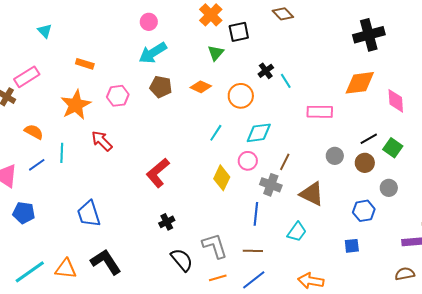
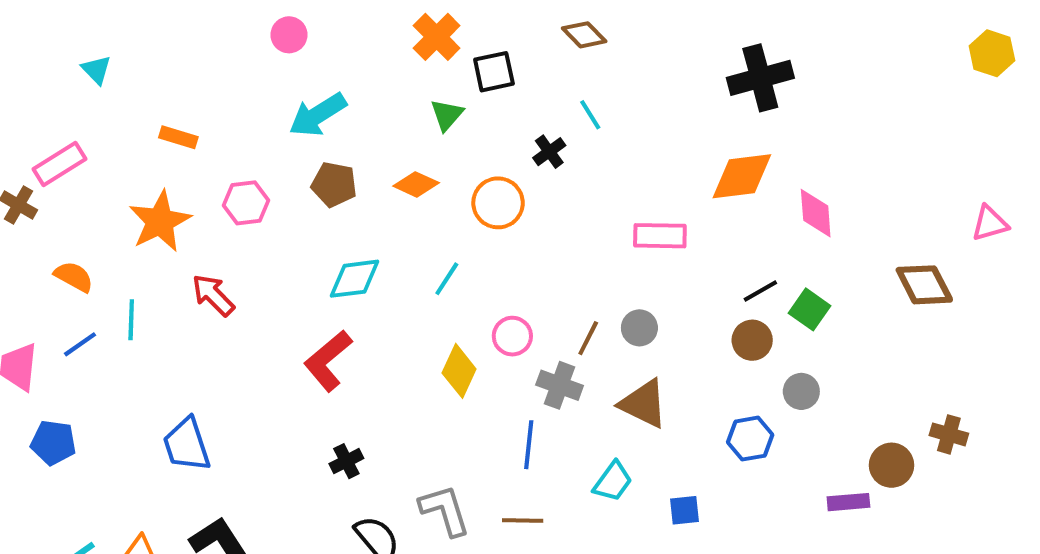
pink circle: (149, 22) -> (289, 35), moved
cyan line: (286, 81) -> (590, 115), moved
cyan diamond: (259, 133) -> (355, 279), moved
gray circle: (335, 156) -> (639, 328), moved
blue square: (352, 246) -> (685, 510), moved

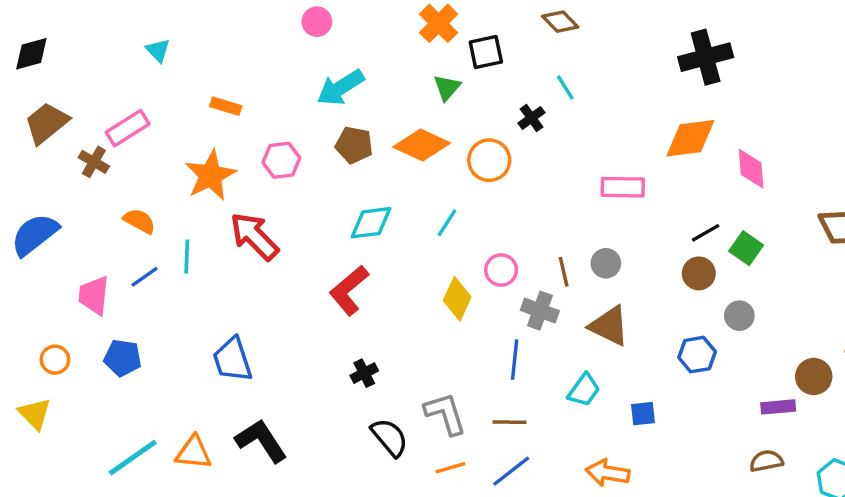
orange diamond: (416, 184) -> (422, 145), size x1.5
red arrow: (213, 295) -> (254, 236), size x1.4
brown line: (588, 338) -> (564, 272), turned -40

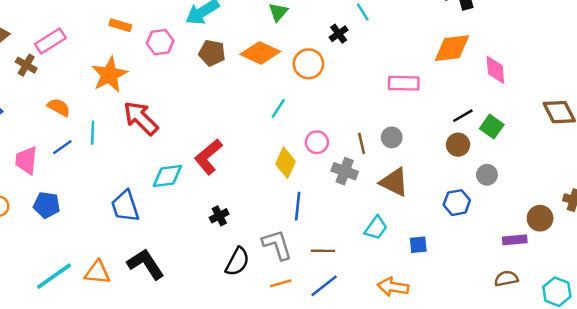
pink hexagon: (281, 160) -> (160, 42), moved
cyan diamond: (371, 223) -> (167, 176), moved
blue line: (515, 360) -> (298, 206), moved
black semicircle: (390, 437) -> (237, 262), turned 68

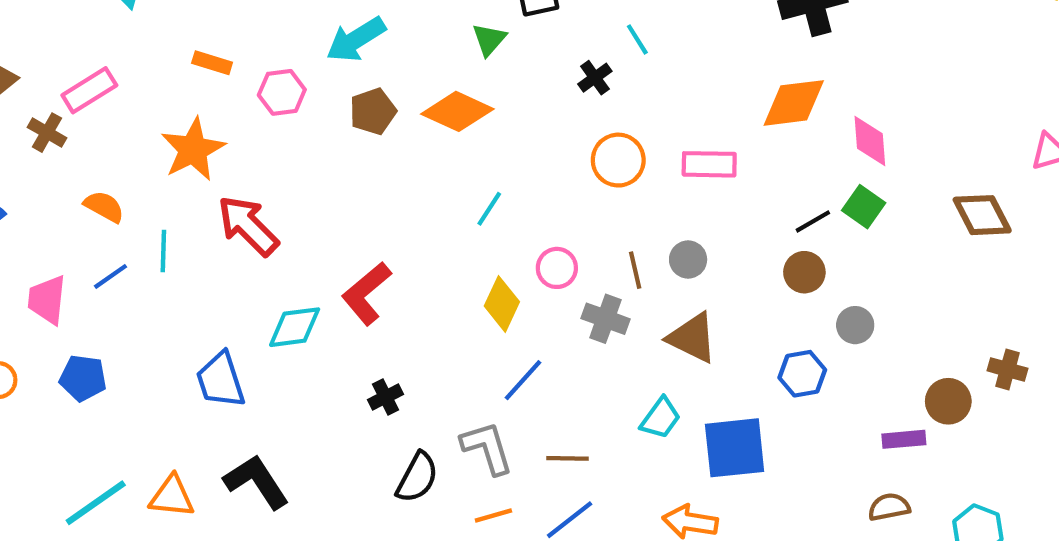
brown pentagon: (212, 53) -> (373, 111), turned -30
orange circle: (308, 64) -> (618, 160), moved
green square: (492, 127) -> (864, 207), moved
blue line: (298, 206) -> (523, 380), turned 36
blue square: (418, 245) -> (735, 448), size x2.0

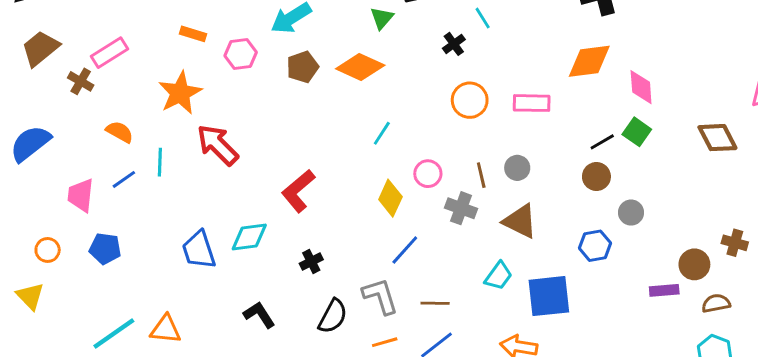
cyan diamond: (295, 327) -> (249, 237), moved
black L-shape: (256, 482) -> (259, 315), moved, size x0.7
brown semicircle: (889, 507) -> (716, 303), moved

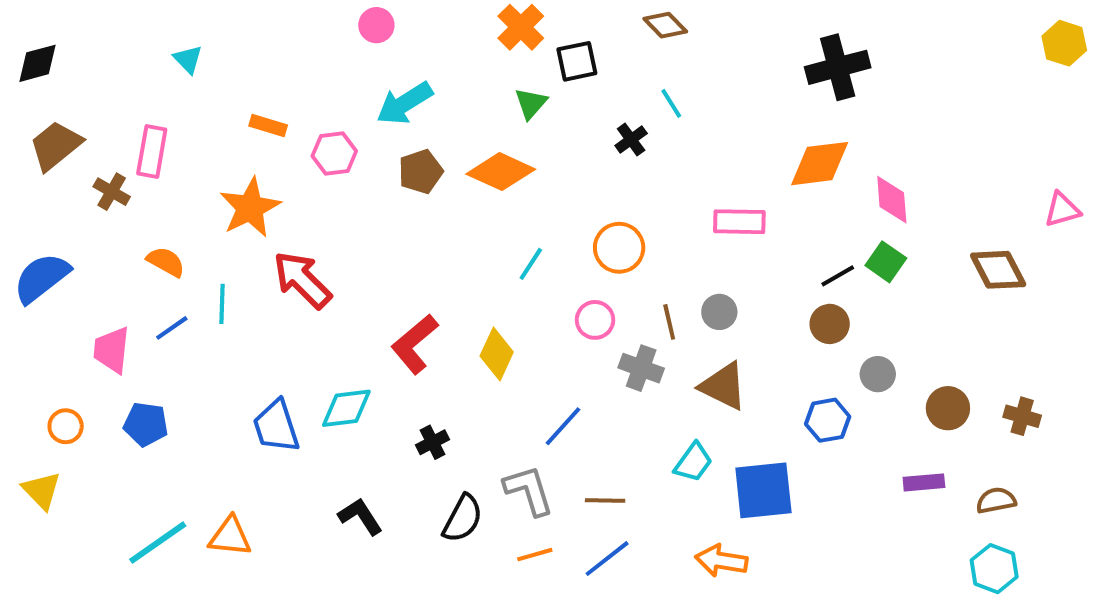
pink rectangle: (109, 53) -> (152, 151), turned -48
orange circle: (470, 100) -> (619, 248), moved
yellow diamond: (390, 198) -> (497, 354), moved
brown circle: (694, 264) -> (948, 408), moved

